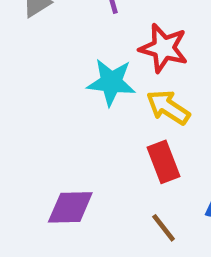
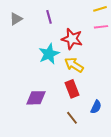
cyan star: (111, 82) -> (49, 54), turned -30
purple diamond: (70, 207) -> (36, 98), moved

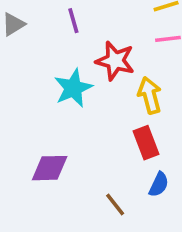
yellow arrow: (74, 65) -> (150, 95), moved, turned 42
red rectangle: (72, 89) -> (146, 143), moved

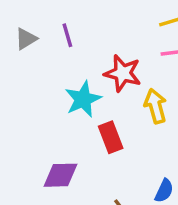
purple line: (73, 21) -> (67, 35), moved
red rectangle: (146, 143) -> (111, 137), moved

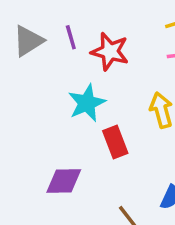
gray triangle: (26, 39) -> (28, 41), size x1.4
red star: (123, 73) -> (110, 51), moved

